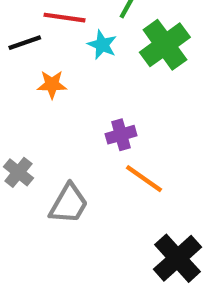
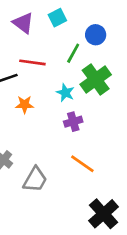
cyan star: (102, 45) -> (65, 93), moved
purple cross: (121, 135) -> (73, 122), moved

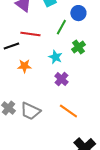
green cross: (96, 79) -> (78, 47), size x0.6
purple cross: (73, 122) -> (61, 79), turned -32
gray trapezoid: (35, 180) -> (30, 111), moved, turned 85

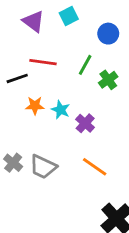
green line: (61, 27) -> (85, 65), moved
cyan star: (55, 57) -> (61, 110), moved

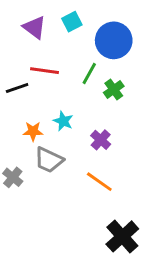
blue circle: (108, 34) -> (114, 40), size x1.6
orange star: (35, 106) -> (33, 131), moved
purple cross: (85, 123) -> (101, 140), moved
gray trapezoid: (43, 167) -> (49, 160), moved

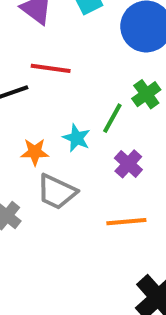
green line: (89, 74) -> (112, 118), moved
orange line: (99, 182) -> (126, 222), turned -40

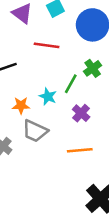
red line: (51, 68) -> (47, 45), moved

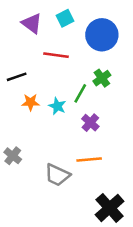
orange star: (21, 105) -> (31, 102), moved
gray trapezoid: (35, 131) -> (57, 175), moved

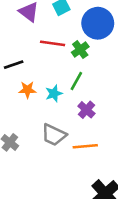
green cross: (102, 78) -> (80, 50), moved
cyan star: (57, 106) -> (54, 93), turned 30
gray trapezoid: (57, 175) -> (54, 135), moved

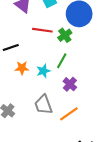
gray trapezoid: (54, 135) -> (43, 105), turned 45
orange line: (85, 146) -> (69, 114), turned -30

